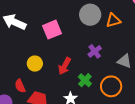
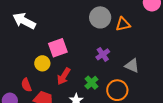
pink square: (52, 30) -> (58, 48), moved
red arrow: (65, 66) -> (64, 76), moved

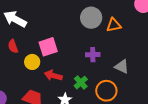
purple cross: (103, 54) -> (93, 55), turned 32
red arrow: (64, 76) -> (53, 76), turned 72
red semicircle: (26, 85) -> (13, 46), moved

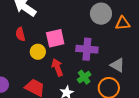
purple cross: (93, 55) -> (87, 49), moved, size x1.5
gray triangle: (122, 67) -> (117, 65), moved
red arrow: (53, 76) -> (57, 67), turned 48

